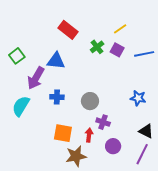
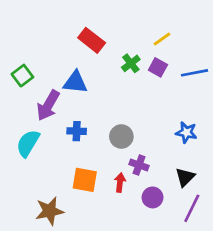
black triangle: (146, 131) -> (185, 177), moved, turned 49
brown star: (76, 156) -> (50, 211), moved

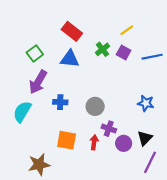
green square: (22, 76) -> (35, 54), moved
blue triangle: (75, 82) -> (70, 59), moved
purple circle: (153, 197) -> (124, 143), moved

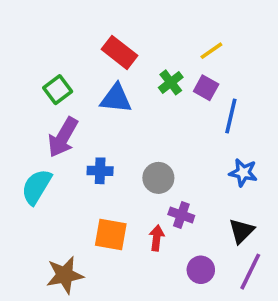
blue line: (152, 57) -> (231, 116), moved, turned -66
purple circle: (124, 143) -> (201, 270), moved

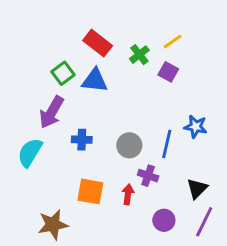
green cross: (171, 82) -> (139, 55), moved
green square: (58, 90) -> (63, 73), moved
blue line: (231, 116) -> (167, 144), moved
blue star: (243, 173) -> (196, 127), moved

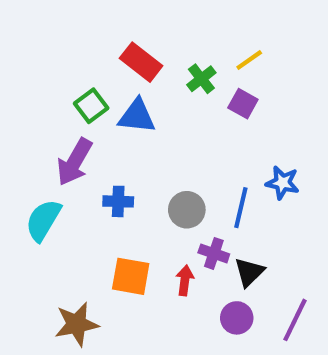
black triangle: (197, 189) -> (249, 272), moved

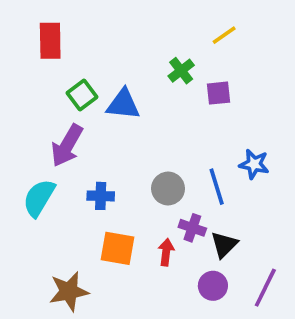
yellow line: (249, 60) -> (224, 35), moved
red rectangle: (141, 62) -> (50, 41), moved, turned 51
purple square: (243, 104) -> (219, 93), turned -35
blue cross: (118, 201) -> (101, 196), moved
blue line: (241, 208) -> (217, 187), turned -30

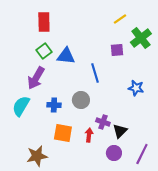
red rectangle: (50, 41) -> (44, 22), moved
green cross: (181, 71) -> (141, 38), moved, size x1.5
blue line: (217, 187) -> (95, 73), moved
gray circle: (168, 188) -> (81, 100), moved

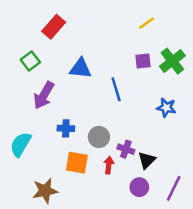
red rectangle: (44, 22) -> (54, 27), turned 42
green cross: (141, 38) -> (172, 61), moved
green square: (44, 51) -> (30, 61), moved
gray circle: (81, 100) -> (99, 137), moved
cyan semicircle: (21, 106) -> (21, 144), moved

